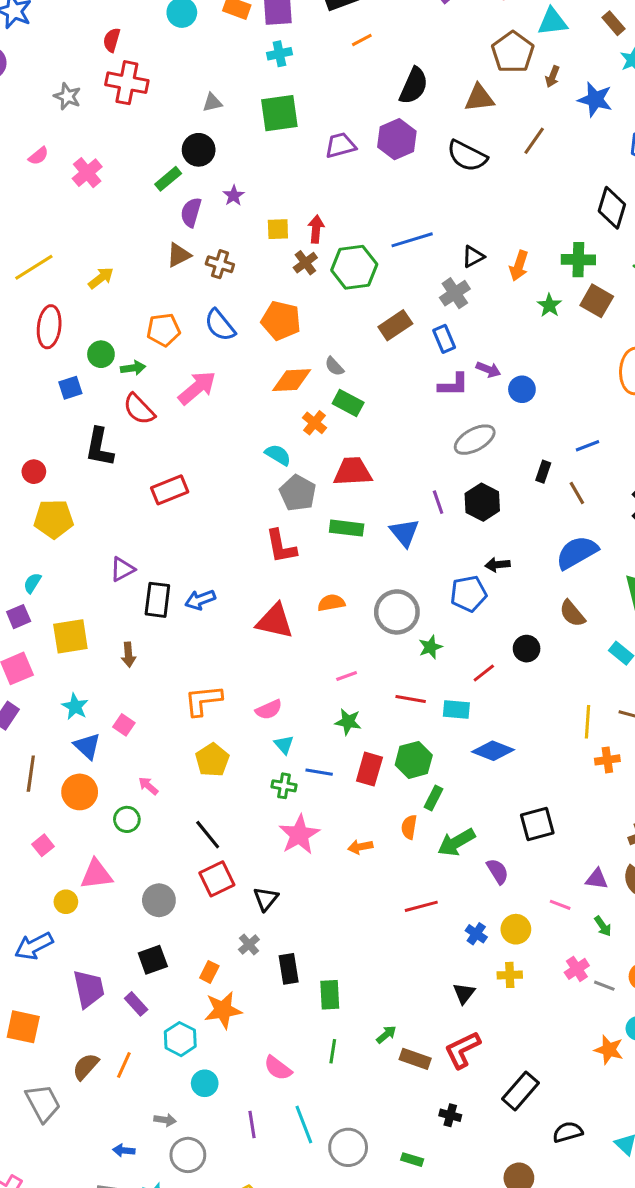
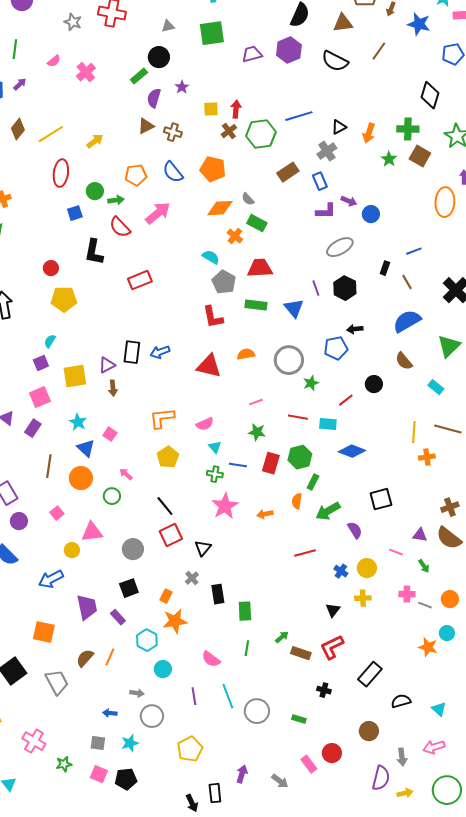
purple triangle: (122, 569) -> (107, 365), moved
pink cross: (577, 969) -> (407, 594), turned 35

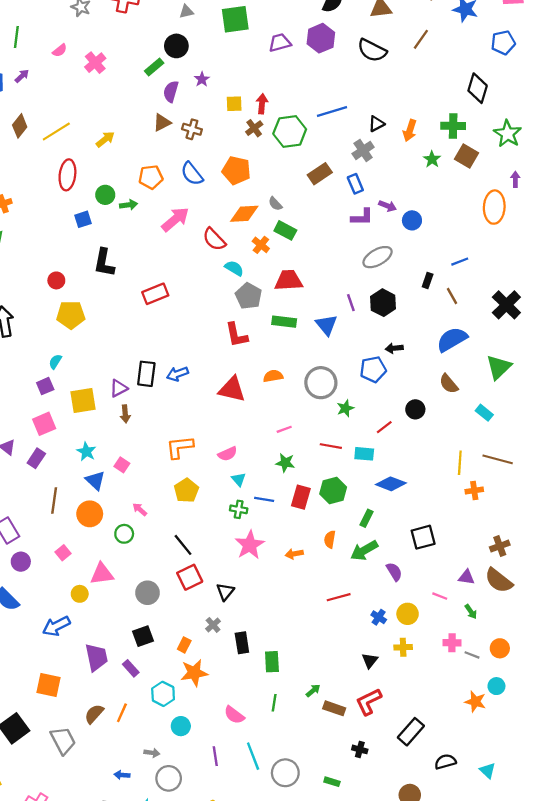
red semicircle: (120, 227) -> (214, 239), moved
green rectangle: (313, 482) -> (366, 518), moved

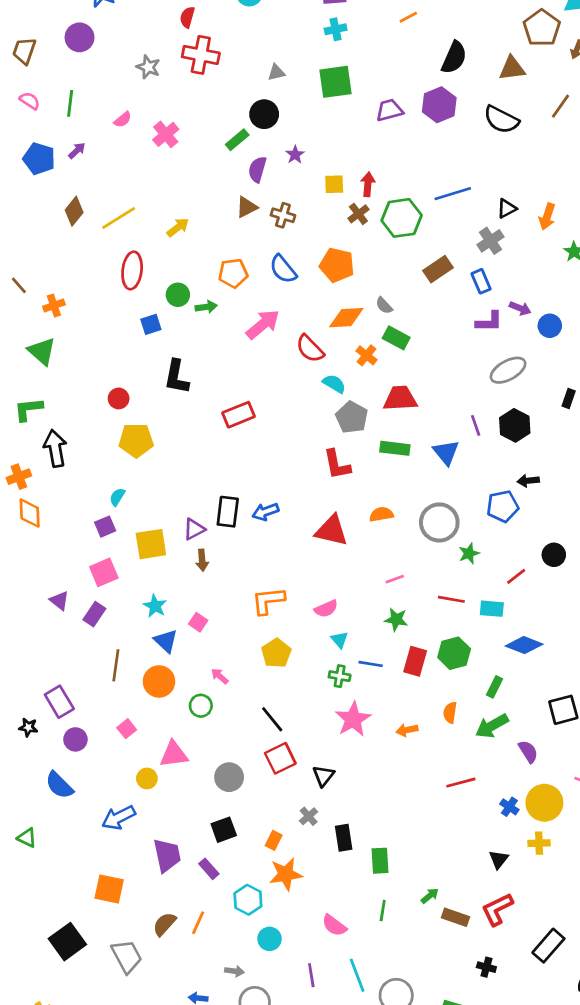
yellow circle: (408, 614) -> (544, 803), size x1.4

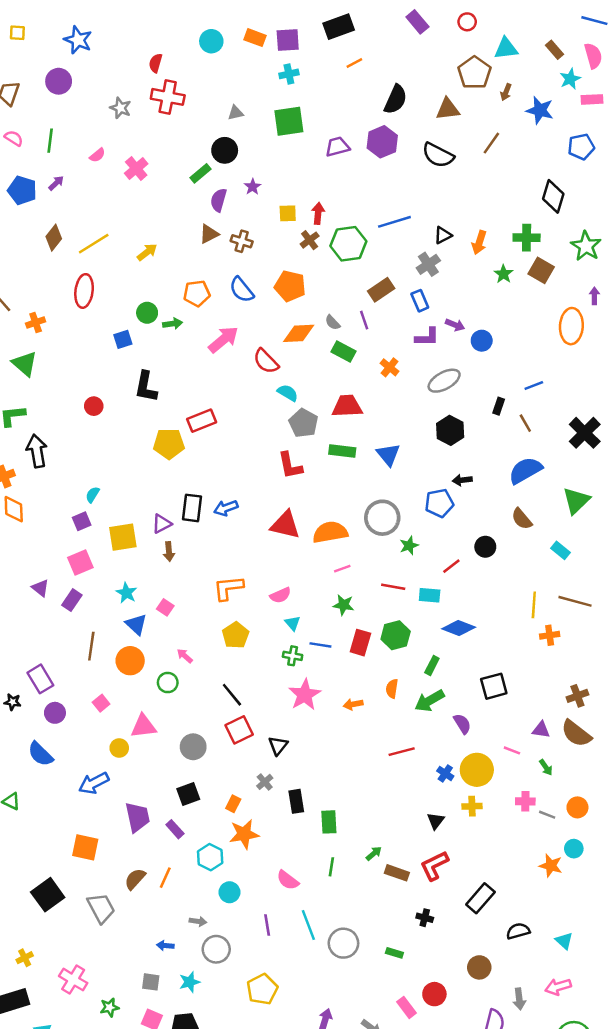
red ellipse: (132, 270) -> (84, 291), moved
orange cross: (367, 355) -> (390, 367), moved
purple line: (476, 425) -> (364, 320), moved
yellow pentagon: (136, 440) -> (169, 444), moved
orange semicircle: (381, 514) -> (330, 532), moved, size x1.6

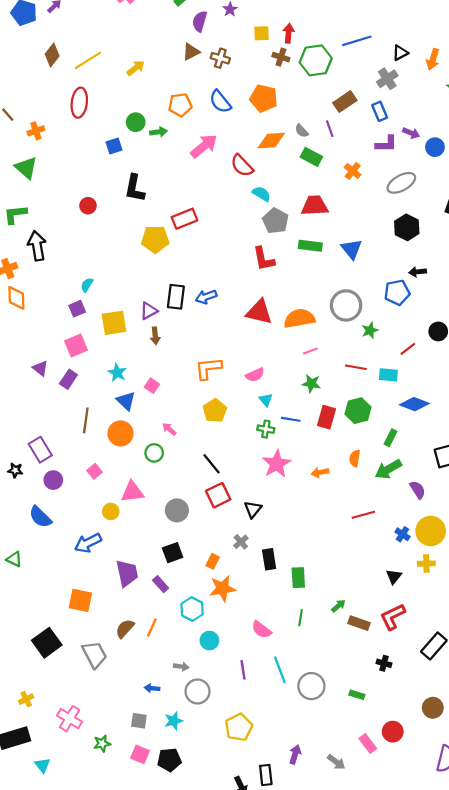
brown cross: (310, 240) -> (281, 57), turned -35

